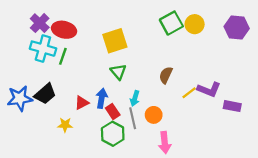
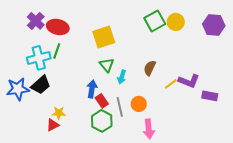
cyan cross: (43, 49) -> (39, 58), moved, turned -30
cyan arrow: (135, 98) -> (122, 77), moved
red triangle: (82, 103) -> (53, 125), moved

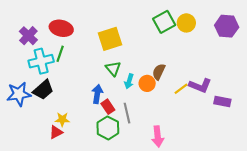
purple cross: (36, 21) -> (28, 36), moved
orange circle: (139, 104) -> (147, 83), moved

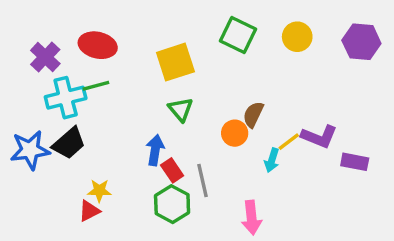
green square: (164, 22) -> (238, 35), moved, turned -35
green line: (60, 54) -> (96, 86), turned 56
cyan arrow: (129, 81) -> (272, 160), moved

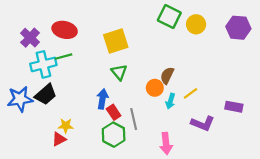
green square: (238, 35) -> (169, 17), moved
purple L-shape: (319, 136) -> (203, 123), moved
cyan arrow: (272, 160) -> (170, 101), moved

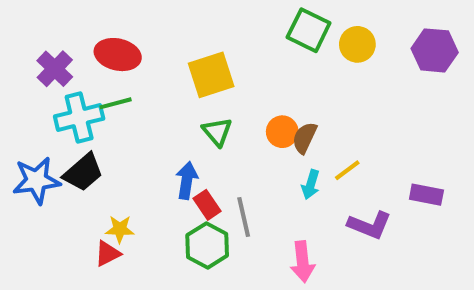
orange circle: (155, 88) -> (282, 132), moved

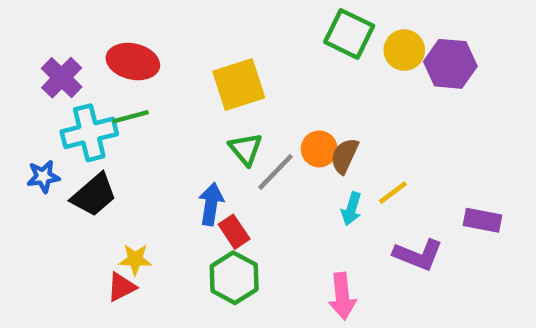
purple hexagon: (435, 50) -> (450, 64), moved
blue star: (36, 180) -> (43, 177), moved, size x0.6
gray line: (244, 217) -> (275, 172), moved, turned 57

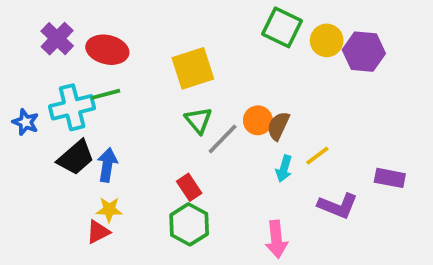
purple cross: (62, 78) -> (57, 39), moved
blue star: (43, 177) -> (26, 122), moved, turned 30
blue arrow: (211, 204) -> (107, 165), moved

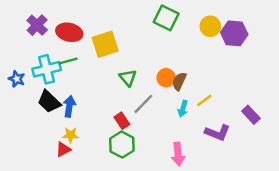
green square: (282, 27) -> (166, 18), moved
yellow square: (193, 68) -> (105, 44), moved
gray line: (223, 139) -> (143, 104), moved
black trapezoid: (76, 157) -> (49, 102), turned 85
purple rectangle: (390, 178) -> (251, 115), turned 36

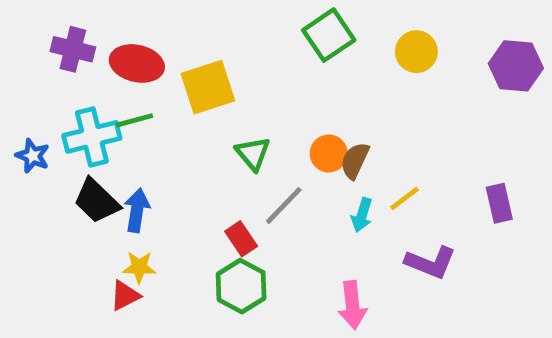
green square: (166, 18) -> (329, 35), turned 30
purple cross: (37, 25) -> (73, 49), turned -30
purple hexagon: (234, 33) -> (516, 66), moved
purple rectangle: (251, 115) -> (499, 203), moved, turned 30

